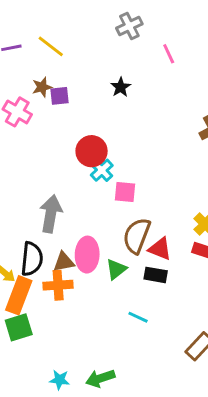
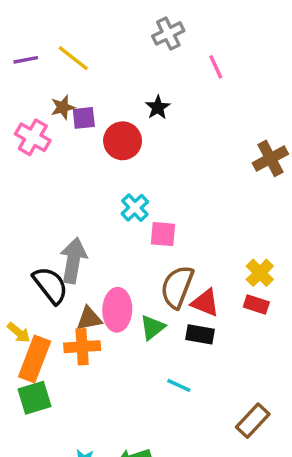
red circle: (92, 151) -> (123, 141), moved
black semicircle: (32, 259) -> (50, 285), moved, turned -44

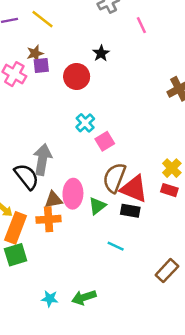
purple square: (84, 118) -> (41, 66), moved
pink square: (163, 234) -> (105, 141), turned -36
red triangle: (205, 303) -> (134, 189), size x1.4

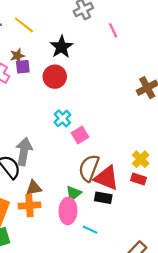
black star: (101, 53) -> (61, 47), moved, size x1.5
pink ellipse: (73, 194) -> (68, 211), moved

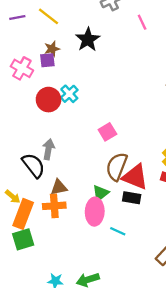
brown star: (17, 56) -> (52, 49), moved
red circle: (55, 77) -> (49, 100), moved
cyan cross: (62, 118) -> (69, 94), moved
gray arrow: (24, 152) -> (49, 149), size x0.7

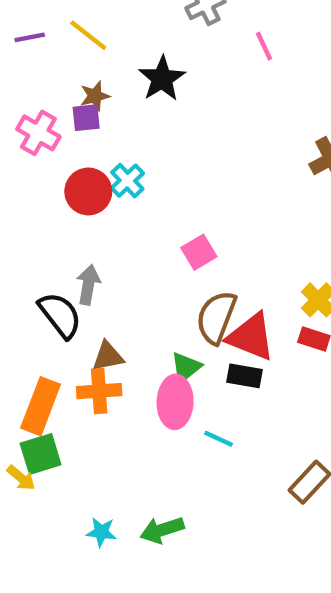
yellow arrow: (13, 197) -> (21, 478), moved

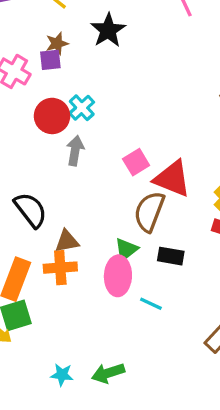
gray arrow: (88, 285) -> (75, 151), moved
red triangle: (251, 337) -> (172, 179), moved

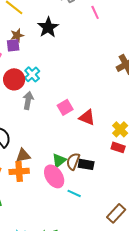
red triangle: (172, 179) -> (87, 117), size x0.7
brown semicircle: (149, 212) -> (73, 161), moved, size x0.7
pink ellipse: (118, 276) -> (54, 176), turned -35

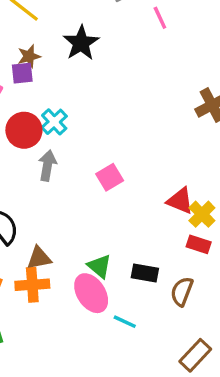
red triangle: (87, 117) -> (180, 201), moved
green triangle: (59, 160) -> (100, 266), turned -42
brown semicircle: (73, 161) -> (182, 291), moved

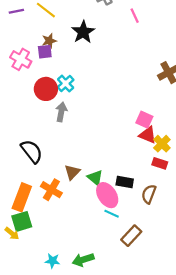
pink square: (110, 177) -> (144, 120), moved, turned -35
brown triangle: (39, 258) -> (72, 172), moved, turned -35
orange cross: (32, 285) -> (51, 190), turned 35
pink ellipse: (91, 293) -> (107, 195), moved
brown rectangle: (195, 355) -> (131, 236), moved

